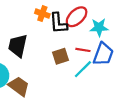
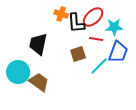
red line: (83, 50) -> (96, 39), moved

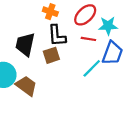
black L-shape: (76, 23) -> (57, 36), moved
brown square: (78, 54) -> (51, 55), moved

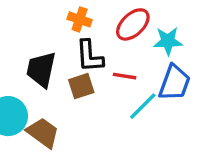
red line: (88, 39) -> (125, 76), moved

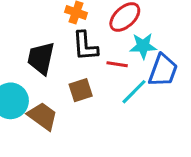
cyan star: (168, 41) -> (143, 46), moved
brown square: (81, 86) -> (81, 90), moved

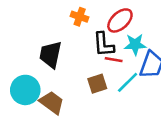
black L-shape: (85, 46) -> (104, 44), moved
brown square: (81, 90) -> (97, 84), moved

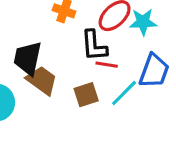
cyan star: (135, 44) -> (143, 22), moved
brown trapezoid: (52, 103) -> (42, 80), moved

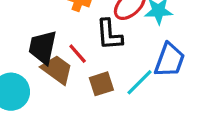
red line: (107, 65) -> (78, 54), moved, turned 40

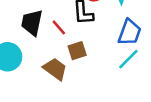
brown trapezoid: (57, 69) -> (55, 69), moved
cyan line: (139, 82) -> (128, 59), moved

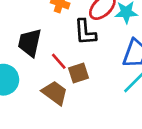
red line: (59, 27) -> (59, 61), moved

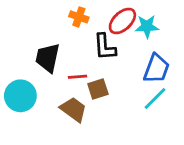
red line: (59, 61) -> (78, 77), turned -54

